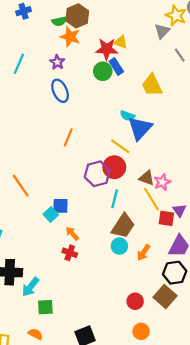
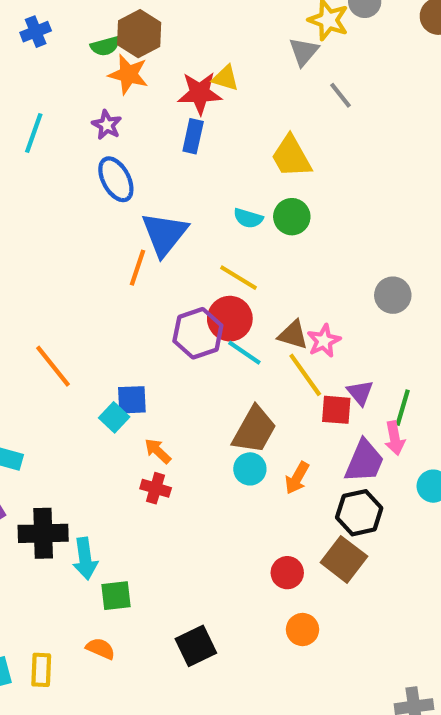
blue rectangle: (116, 67) -> (193, 136), moved, turned 49
green circle: (103, 71) -> (292, 217), moved
blue triangle: (140, 128) -> (164, 234), moved
cyan line: (115, 199) -> (244, 353), moved, turned -66
cyan arrow: (31, 287) -> (85, 559), turned -42

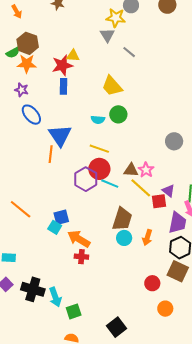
orange arrow: (158, 451) -> (79, 239), size x1.6
black cross: (43, 533) -> (33, 289), turned 30

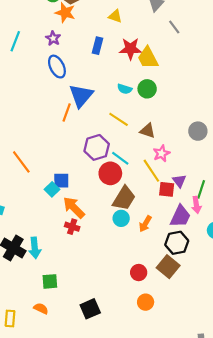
red star: (62, 65) -> (130, 49), moved
red circle: (99, 169) -> (110, 173), moved
brown triangle: (131, 170) -> (147, 131), moved
cyan arrow: (55, 297) -> (35, 248), moved

